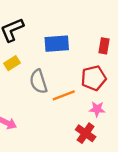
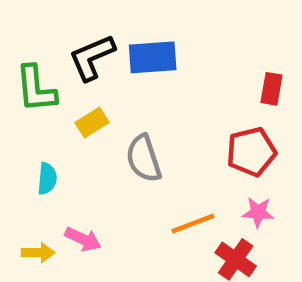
blue rectangle: (57, 44) -> (153, 57), moved
orange line: (64, 95) -> (193, 223), moved

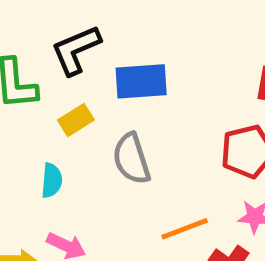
blue rectangle: (153, 57) -> (141, 81), moved
cyan semicircle: (47, 179) -> (52, 180), moved

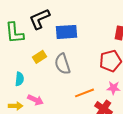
yellow rectangle: (76, 120) -> (40, 57), moved
cyan semicircle: (52, 180) -> (20, 79), moved

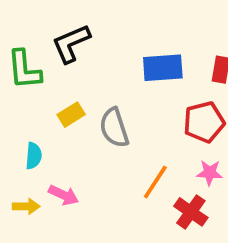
blue rectangle: (66, 32) -> (163, 68), moved
orange line: (84, 93) -> (155, 182), turned -36

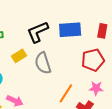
black L-shape: (71, 43) -> (38, 32), moved

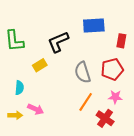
blue rectangle: (70, 30) -> (94, 26), moved
gray semicircle: (43, 63) -> (83, 72), moved

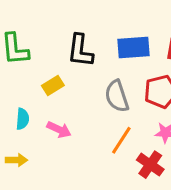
blue rectangle: (94, 26) -> (134, 47), moved
black L-shape: (58, 42) -> (80, 51), turned -60
pink arrow: (36, 109) -> (59, 130), moved

